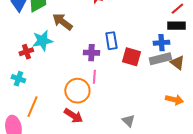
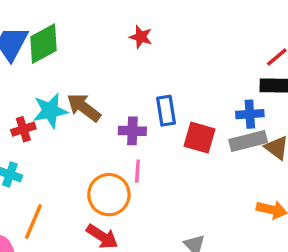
brown arrow: (62, 22) -> (84, 107), moved

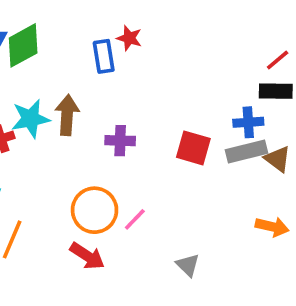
brown arrow: (84, 107) -> (67, 115), turned 57
blue rectangle: (166, 111) -> (104, 56), moved
pink line: (137, 171) -> (135, 219), moved, turned 40

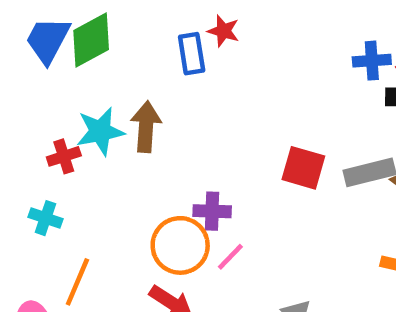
blue cross: (248, 122) -> (372, 61), moved
purple cross: (120, 141) -> (212, 211), moved

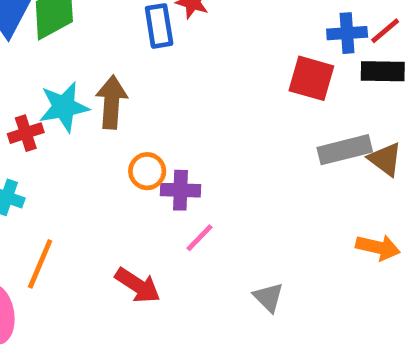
red square: (303, 168) -> (311, 78), moved
orange circle: (180, 245) -> (147, 171), moved, size x0.6

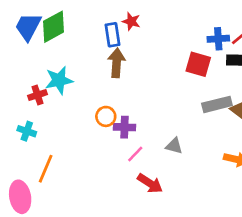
brown arrow: (111, 102) -> (117, 63), moved
red arrow: (138, 285) -> (150, 183), moved
gray triangle: (269, 297) -> (174, 146), moved, turned -30

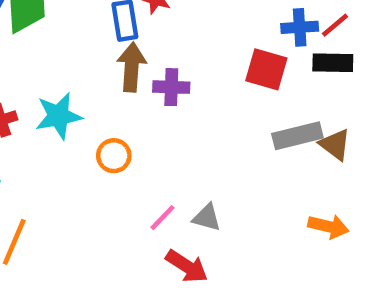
cyan star: (59, 80) -> (59, 116), moved
purple cross: (125, 127) -> (171, 87), moved
gray triangle: (174, 146) -> (207, 218), moved

